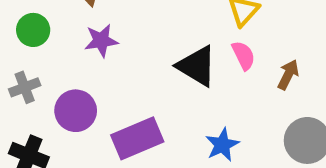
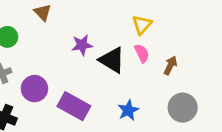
purple star: (101, 41) -> (82, 45), moved
purple rectangle: (137, 138) -> (74, 106), turned 52

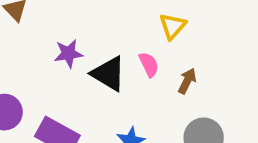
yellow triangle: (142, 25) -> (173, 26), moved

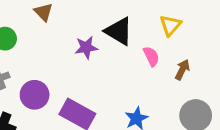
black triangle: (109, 74) -> (119, 31), moved

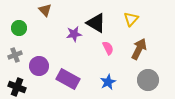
pink semicircle: (151, 56) -> (108, 48), moved
brown arrow: (182, 70) -> (139, 49), size x1.5

